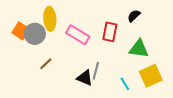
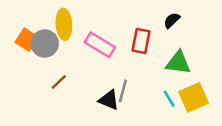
cyan line: (125, 84) -> (169, 99), moved

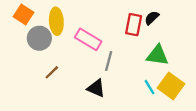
orange square: (27, 40) -> (23, 14), moved
red rectangle: (141, 41) -> (134, 25), moved
gray line: (123, 91) -> (109, 61), moved
yellow square: (194, 97) -> (171, 86), turned -30

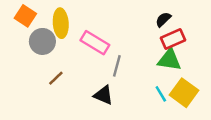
red rectangle: (134, 25) -> (173, 39), moved, turned 55

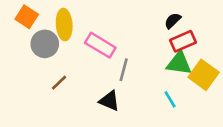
yellow square: (184, 93) -> (204, 75), moved

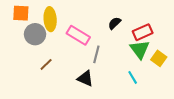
orange square: (27, 17) -> (21, 13), turned -30
black semicircle: (173, 21) -> (114, 23), moved
green triangle: (179, 63) -> (140, 49), turned 45
yellow square: (204, 75) -> (159, 58), size x0.7

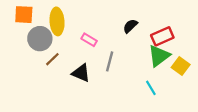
pink rectangle: (78, 35) -> (89, 40), size x0.6
green triangle: (140, 49) -> (159, 56), turned 30
brown line: (46, 64) -> (52, 59), moved
black triangle: (85, 78) -> (81, 73), moved

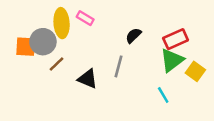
orange square: (24, 15) -> (26, 47), moved
black semicircle: (130, 26) -> (133, 35), moved
pink rectangle: (89, 40) -> (85, 18), moved

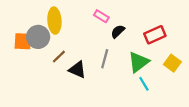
pink rectangle: (85, 18) -> (101, 16), moved
green triangle: (172, 60) -> (139, 62), moved
brown line: (57, 64) -> (59, 57), moved

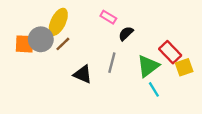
yellow ellipse: (54, 21) -> (58, 22), turned 30
red rectangle: (155, 35) -> (170, 52), moved, turned 70
brown line: (59, 57) -> (63, 44), moved
yellow square: (172, 63) -> (184, 67), turned 35

